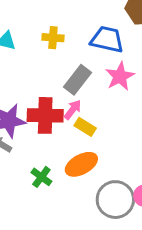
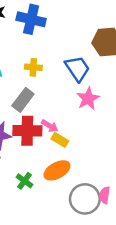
blue trapezoid: (107, 39) -> (77, 69), turned 44
gray rectangle: (78, 80) -> (23, 100), moved
pink arrow: (73, 110) -> (50, 126), turned 84

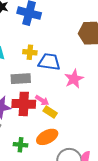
blue trapezoid: (77, 69) -> (49, 62), moved, turned -50
gray rectangle: (23, 100) -> (21, 79), turned 48
green cross: (25, 181) -> (20, 145), turned -32

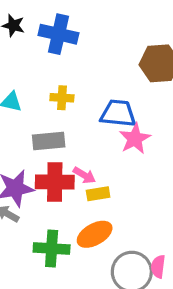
blue trapezoid: (49, 62) -> (118, 113), moved
yellow rectangle: (50, 112) -> (98, 194), turned -40
green cross: (20, 145) -> (52, 248), size x1.5

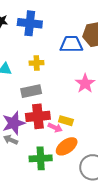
blue trapezoid: (118, 113) -> (71, 44), moved
pink arrow: (84, 175) -> (55, 128), moved
yellow rectangle: (98, 194) -> (66, 121), turned 32

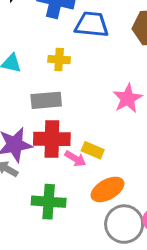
blue trapezoid: (71, 44) -> (92, 24), moved
orange ellipse: (67, 146) -> (108, 189), moved

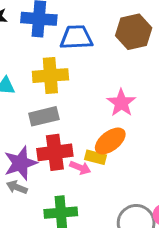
yellow cross: (59, 60) -> (50, 76), size x1.6
orange ellipse: (108, 189) -> (110, 141), moved

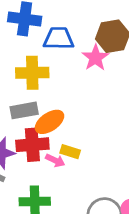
pink star: (121, 103) -> (95, 58), moved
orange ellipse: (110, 141) -> (50, 122), moved

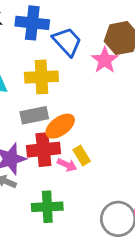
blue trapezoid: (59, 38) -> (67, 42), turned 48
yellow rectangle: (70, 152) -> (82, 155), turned 42

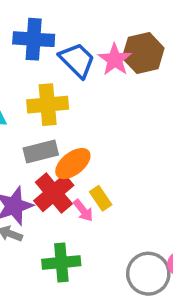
pink star: (105, 60) -> (115, 60), moved
red cross: (43, 150) -> (54, 193), turned -32
pink arrow: (67, 165) -> (83, 210), turned 30

